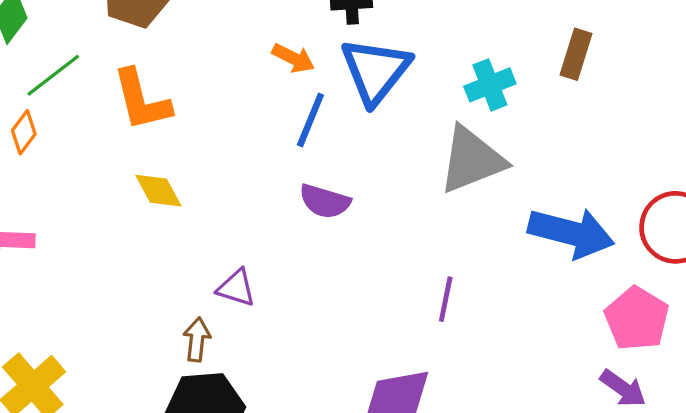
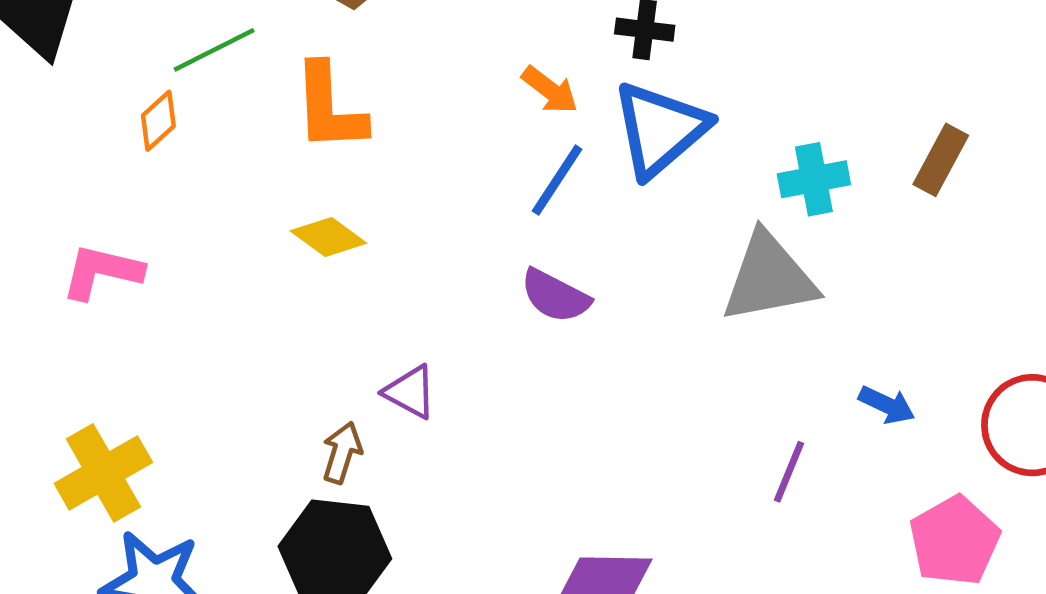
yellow diamond: (158, 191) -> (328, 237), turned -36
blue arrow: (571, 233) -> (887, 405), size x0.5
purple line: (446, 299) -> (789, 472), moved

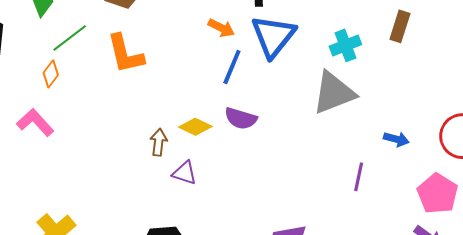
yellow diamond: (328, 237) -> (195, 127), moved
pink L-shape: (102, 272) -> (35, 122), moved, turned 45
brown arrow: (342, 453) -> (159, 142), moved

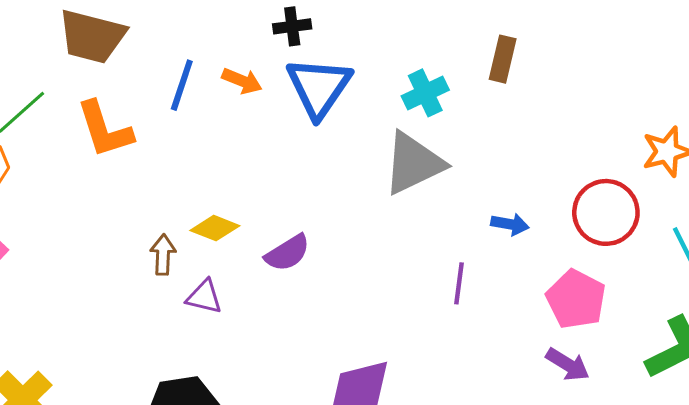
blue line: (232, 67) -> (182, 85), moved
purple semicircle: (241, 118) -> (287, 253), moved, turned -44

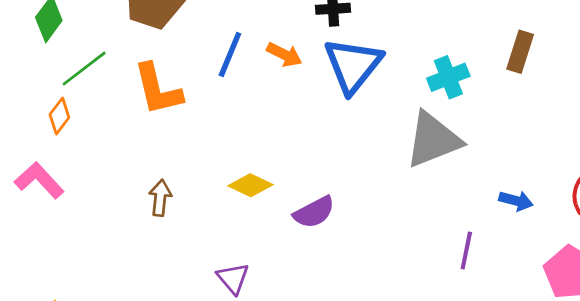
brown arrow: (163, 255) -> (160, 198), moved
purple triangle: (204, 297) -> (233, 278), moved, turned 32

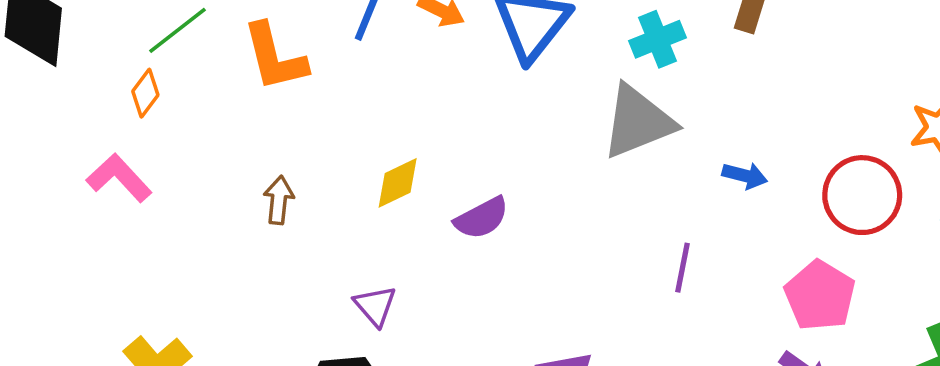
yellow diamond: (250, 185) -> (398, 183), turned -51
blue arrow: (516, 201) -> (745, 176), moved

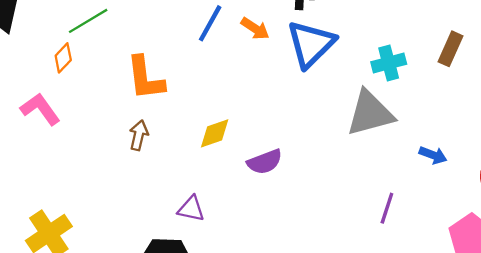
orange L-shape: (275, 57) -> (145, 78), moved
purple triangle: (375, 306) -> (191, 209), turned -44

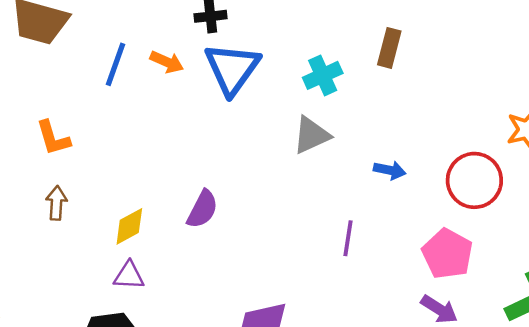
orange L-shape: (145, 78) -> (53, 138), size x0.7
gray triangle: (370, 113) -> (311, 135), size x0.7
yellow diamond: (215, 133) -> (129, 226), moved
purple semicircle: (265, 162) -> (202, 209), turned -32

